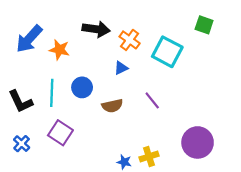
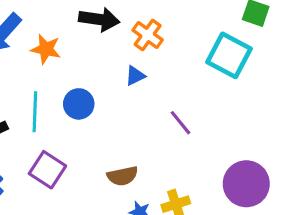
cyan square: (167, 52) -> (229, 55), moved
brown semicircle: (112, 106) -> (123, 176), moved

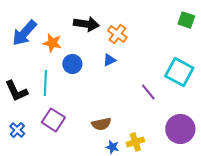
cyan square: (229, 55) -> (179, 72), moved
blue circle: (79, 104) -> (72, 64), moved
purple line: (180, 123) -> (148, 92), moved

